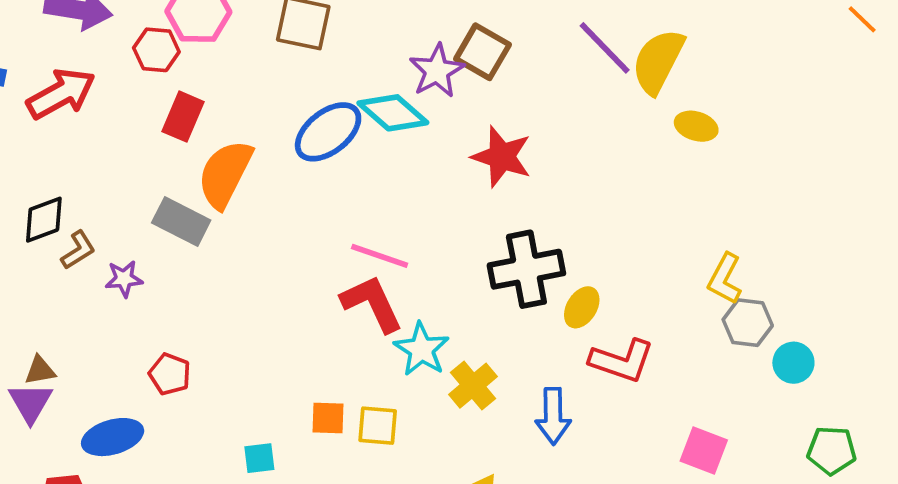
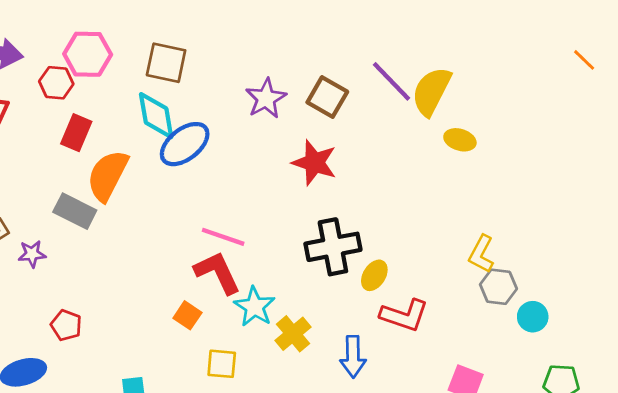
brown square: (483, 52) -> (327, 97), moved
cyan diamond: (393, 113) -> (156, 116), moved, turned 39
orange square: (328, 418) -> (187, 315), moved, turned 32

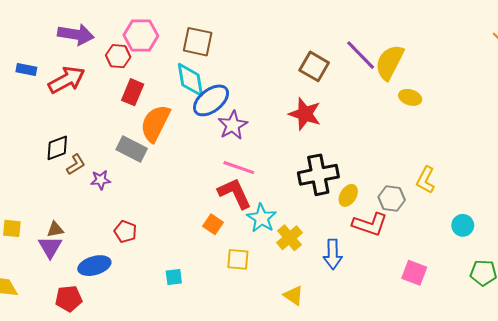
purple star: (266, 98) -> (233, 125), moved
gray hexagon: (498, 287) -> (392, 199), moved

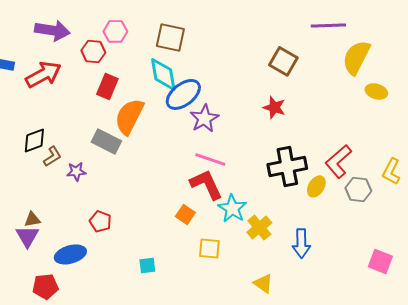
pink hexagon: (141, 35) -> (115, 31), size x0.7
purple line: (361, 55) -> (328, 25), moved, turned -48
red star: (305, 114) -> (274, 107), size x0.7
red L-shape: (370, 224) -> (338, 161), moved, turned 120

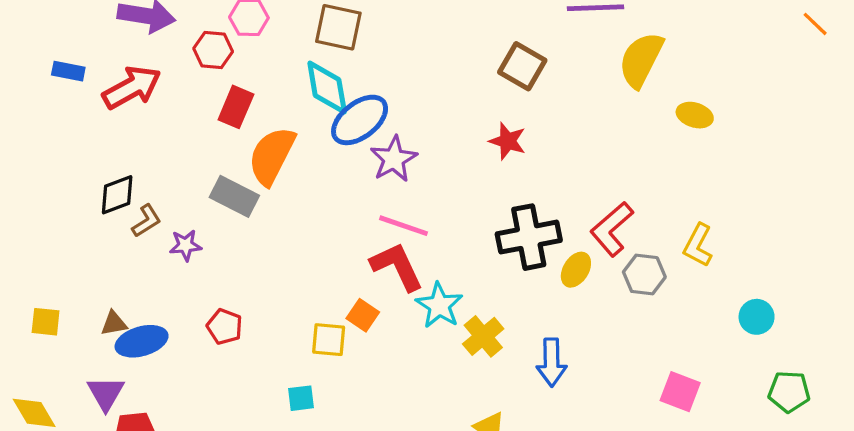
yellow ellipse: (376, 91) -> (695, 115), moved
purple triangle: (27, 236) -> (106, 393), moved
yellow square: (209, 248) -> (329, 340), moved
blue ellipse: (70, 254) -> (142, 341), moved

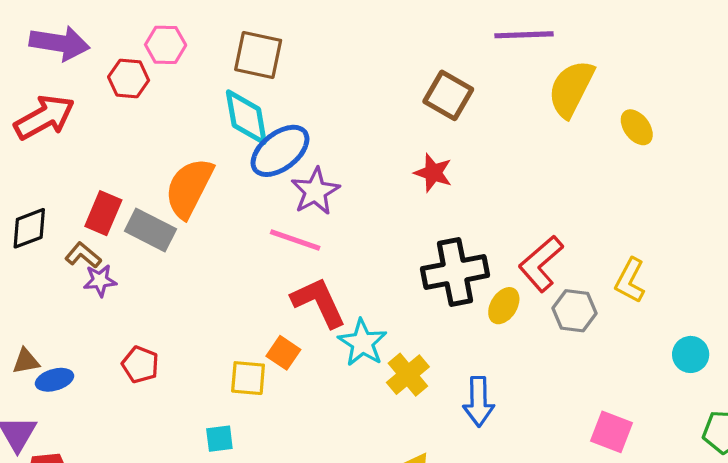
red rectangle: (236, 107) -> (103, 213), moved
yellow ellipse: (695, 115) -> (637, 127), moved, turned 36
brown L-shape: (146, 221) -> (83, 255), moved, turned -108
pink line: (403, 226) -> (295, 240), moved
blue ellipse: (142, 341) -> (54, 380), size x0.7

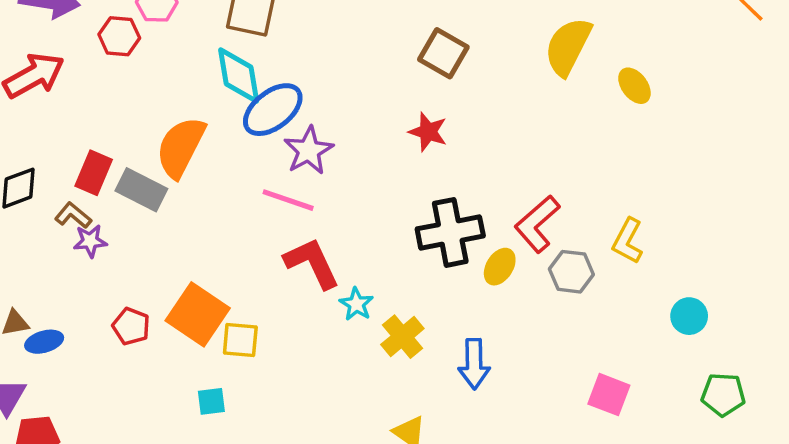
cyan star: (362, 343) -> (356, 304), size x0.7
orange square: (283, 353) -> (198, 314), moved, size x1.8

